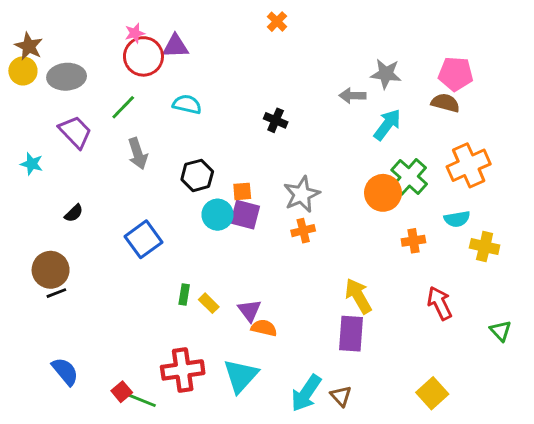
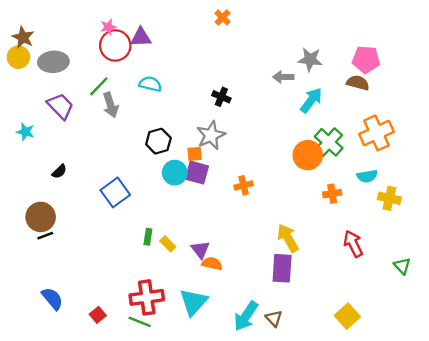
gray arrow: (138, 154) -> (111, 105), moved
gray star: (302, 194) -> (211, 135), moved
green line: (142, 400) -> (140, 322), moved

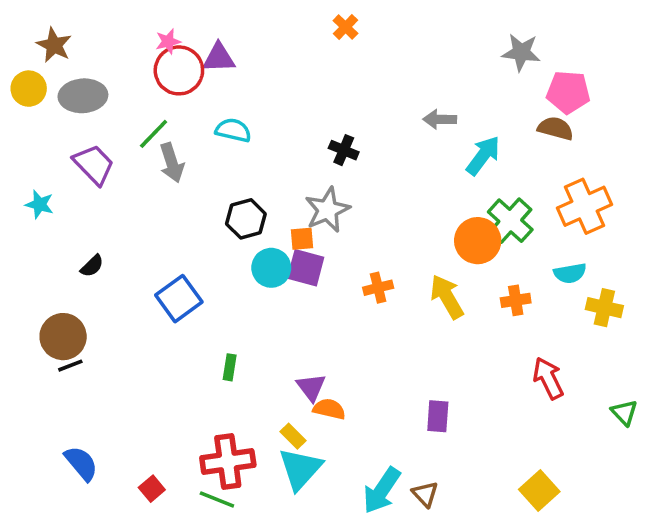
brown star: (23, 37) -> (54, 45), moved
gray star: (310, 59) -> (521, 52), moved
yellow arrow: (288, 238) -> (447, 297), moved
yellow rectangle: (168, 244) -> (293, 436), moved
purple rectangle: (282, 268) -> (438, 416), size x0.7

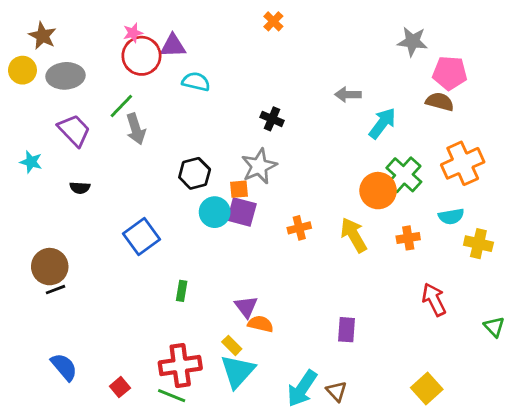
cyan semicircle: (233, 130) -> (196, 82), moved
black semicircle: (92, 266) -> (80, 188), moved, turned 48

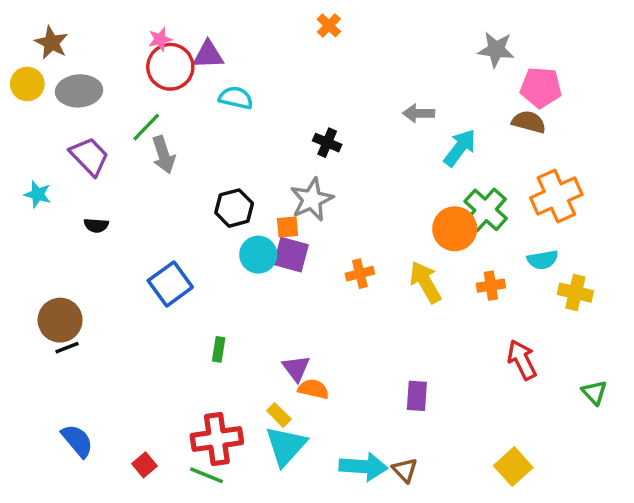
cyan arrow: (302, 388) -> (363, 467), turned -120

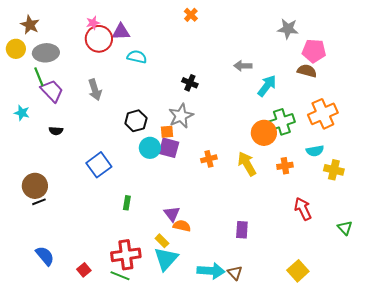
green line: (146, 127) -> (39, 77), moved, turned -66
green cross: (486, 210) -> (282, 122), turned 30

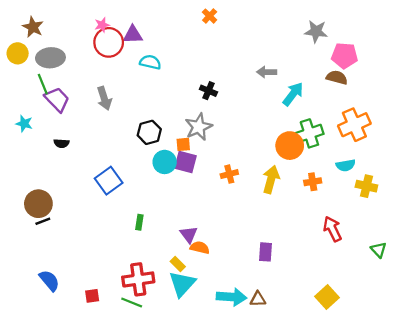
yellow arrow: (247, 164) -> (271, 180), turned 45
red square: (84, 270) -> (92, 296), turned 32
brown triangle: (235, 273) -> (258, 299), turned -49

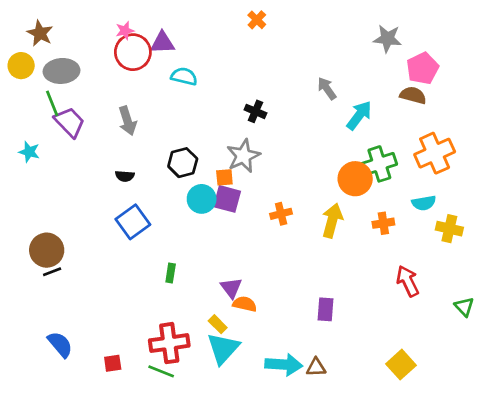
pink pentagon: (345, 56) -> (422, 68), turned -30
gray arrow: (267, 72) -> (327, 88), turned 54
black semicircle: (61, 143) -> (125, 176), moved

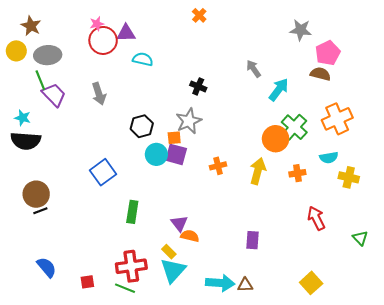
green cross: (379, 164) -> (294, 127), turned -30
black semicircle: (125, 176) -> (26, 141), moved, size x2.0
green rectangle: (171, 273) -> (132, 212), size x1.5

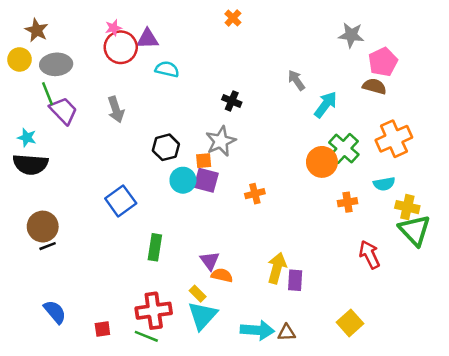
yellow arrow: (258, 171) -> (277, 268), moved
green triangle: (360, 238) -> (415, 230), moved, size x1.8
yellow square: (311, 283) -> (350, 323), moved

